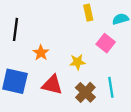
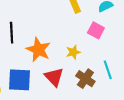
orange star: (41, 53) -> (38, 50), size x1.6
red triangle: (52, 85) -> (54, 77), turned 42

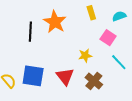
orange star: (38, 50) -> (55, 22), moved
cyan line: (108, 70) -> (119, 62), moved, turned -30

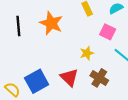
black line: (30, 32) -> (18, 26), moved
blue square: (33, 76) -> (37, 81), turned -30

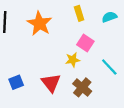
pink square: (108, 32) -> (85, 43), moved
blue square: (37, 81) -> (16, 82), size x0.6

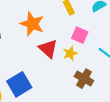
blue square: (16, 82) -> (19, 84), size x1.6
red triangle: (51, 83) -> (48, 49), moved

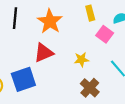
pink square: (80, 35) -> (105, 34), moved
red triangle: (48, 49) -> (44, 53), moved, turned 42

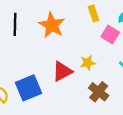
red triangle: (44, 53) -> (62, 71), moved

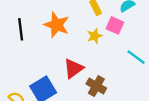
yellow star: (88, 63) -> (95, 36), moved
brown cross: (99, 92) -> (96, 86), moved

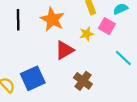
red triangle: (74, 68) -> (64, 50), moved

